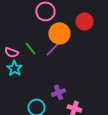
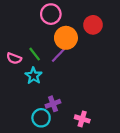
cyan star: (14, 68) -> (34, 76), moved
purple cross: (58, 92) -> (53, 104), moved

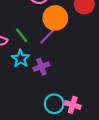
purple cross: (53, 104) -> (41, 67), moved
cyan circle: (41, 118) -> (54, 104), moved

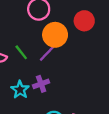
cyan star: (20, 59) -> (20, 90), moved

